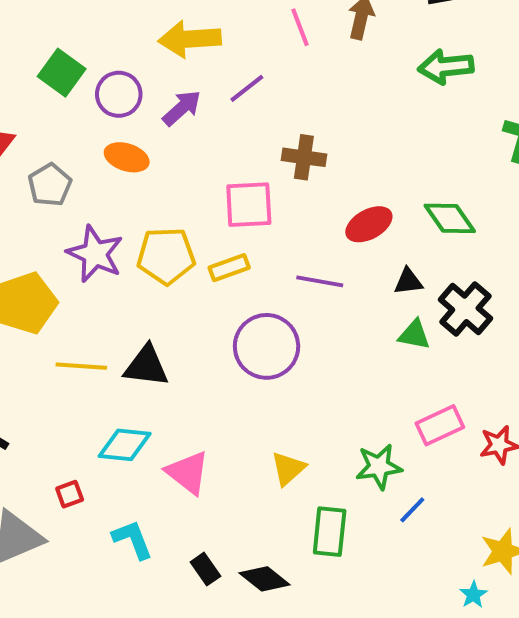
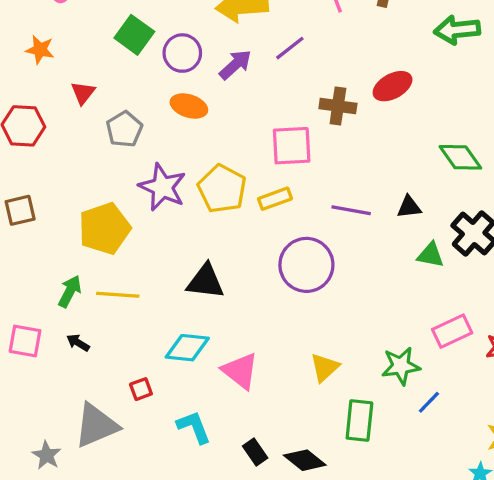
red ellipse: (369, 224) -> (393, 86), moved
yellow pentagon: (166, 256) -> (222, 189), turned 30
black triangle: (408, 281) -> (409, 207), moved
yellow line: (81, 366) -> (118, 295), moved

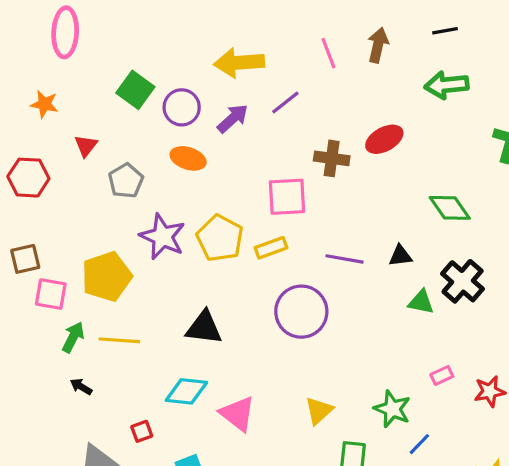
pink rectangle: (452, 331) -> (442, 375), size x0.6
pink square: (25, 341) -> (51, 294), moved
green star: (401, 366) -> (392, 409), turned 30

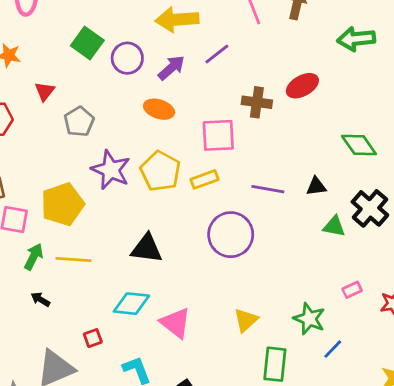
orange ellipse: (188, 158) -> (159, 109), moved

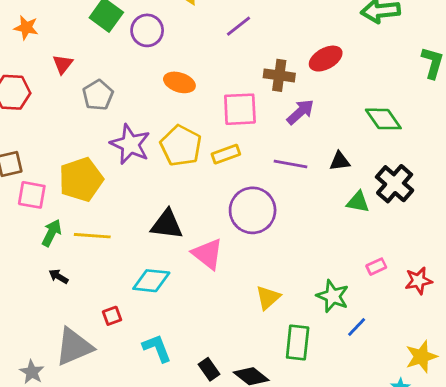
purple arrow: (171, 68) -> (300, 112), moved
pink triangle: (176, 323) -> (208, 254), moved

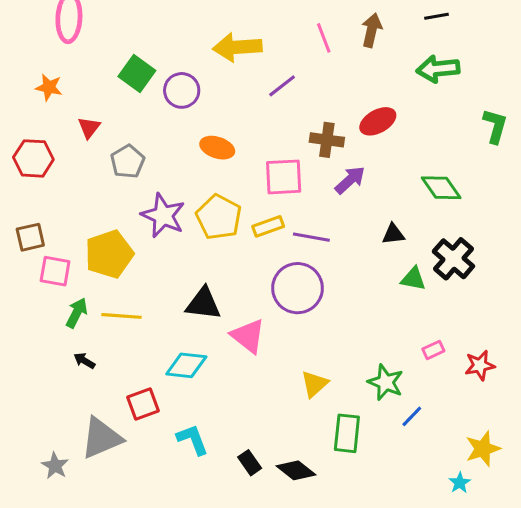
purple line: (291, 164) -> (311, 237), moved
red square: (112, 316) -> (143, 404), size x1.5

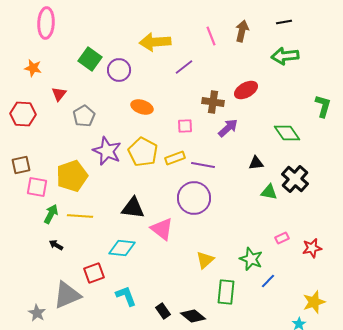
green L-shape: (495, 126) -> (323, 106), moved
pink square: (284, 177) -> (185, 126), size x0.6

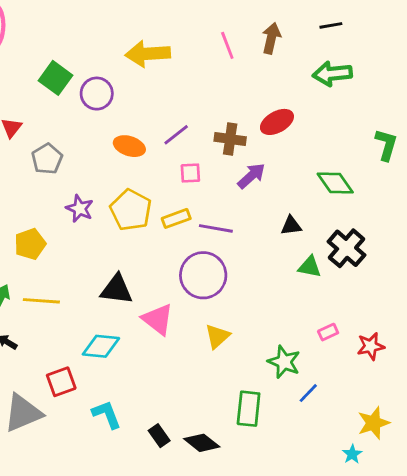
purple line: (184, 67) -> (176, 135), moved
purple star: (107, 151) -> (80, 209), size x0.7
yellow pentagon: (72, 176) -> (30, 244), size x0.7
yellow triangle: (205, 260) -> (217, 336), moved

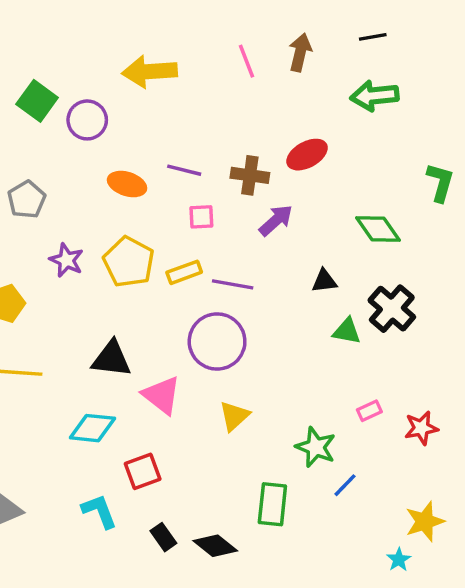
purple line: (176, 135) -> (184, 170), turned 52
red square: (61, 382) -> (143, 471), moved

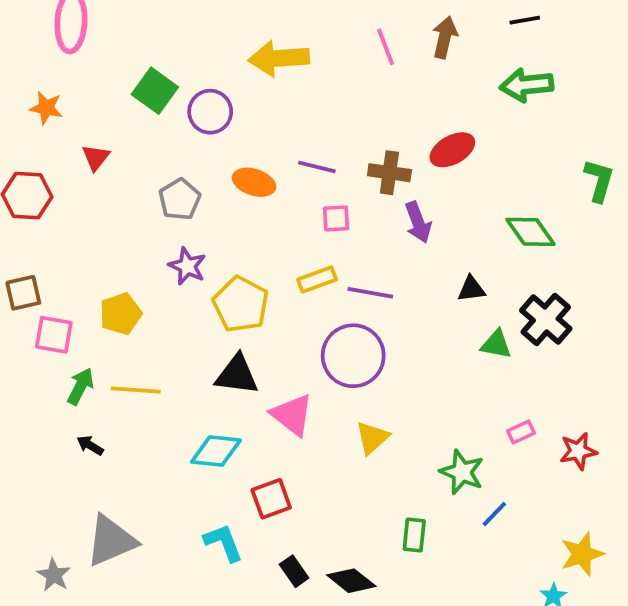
gray pentagon: (27, 200) -> (180, 199), moved
purple arrow: (276, 220) -> (418, 222), turned 111
yellow pentagon: (129, 262) -> (241, 304), moved
green rectangle: (272, 504) -> (414, 535), size x0.7

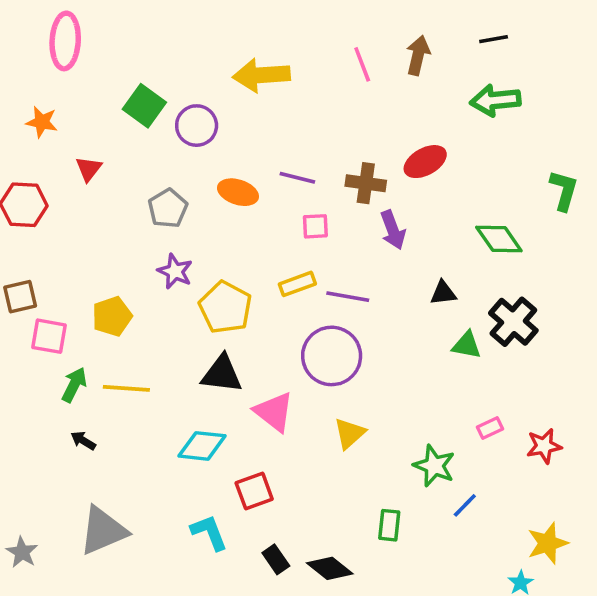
gray star: (54, 575) -> (22, 552), moved

